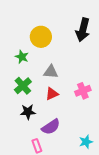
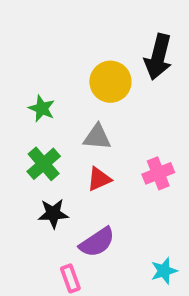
yellow circle: (41, 37) -> (110, 82), moved

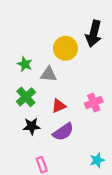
gray triangle: (97, 137) -> (49, 74), moved
purple semicircle: (97, 242) -> (63, 132), moved

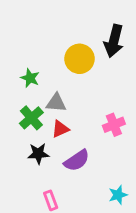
gray triangle: (49, 74) -> (56, 103), moved
red triangle: (59, 106) -> (60, 129), moved

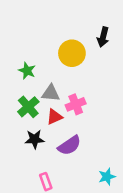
black arrow: (114, 41) -> (103, 37), size x0.7
pink cross: (114, 125) -> (76, 104), moved

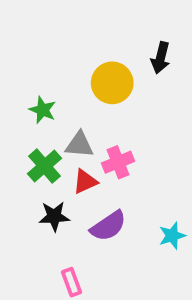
cyan star: (107, 177) -> (172, 236), moved

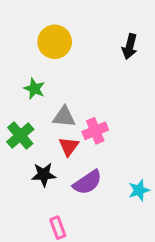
yellow circle: (112, 83) -> (55, 42), moved
green cross: (44, 166) -> (20, 136), moved
red triangle: (85, 182) -> (69, 146), turned -30

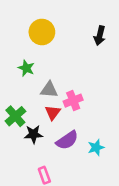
green cross: (20, 136) -> (15, 116), moved
cyan star: (139, 190) -> (96, 147), moved

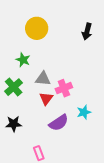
green cross: (15, 116) -> (14, 87), moved
black star: (33, 134) -> (14, 124), moved
cyan star: (96, 147) -> (84, 112), moved

